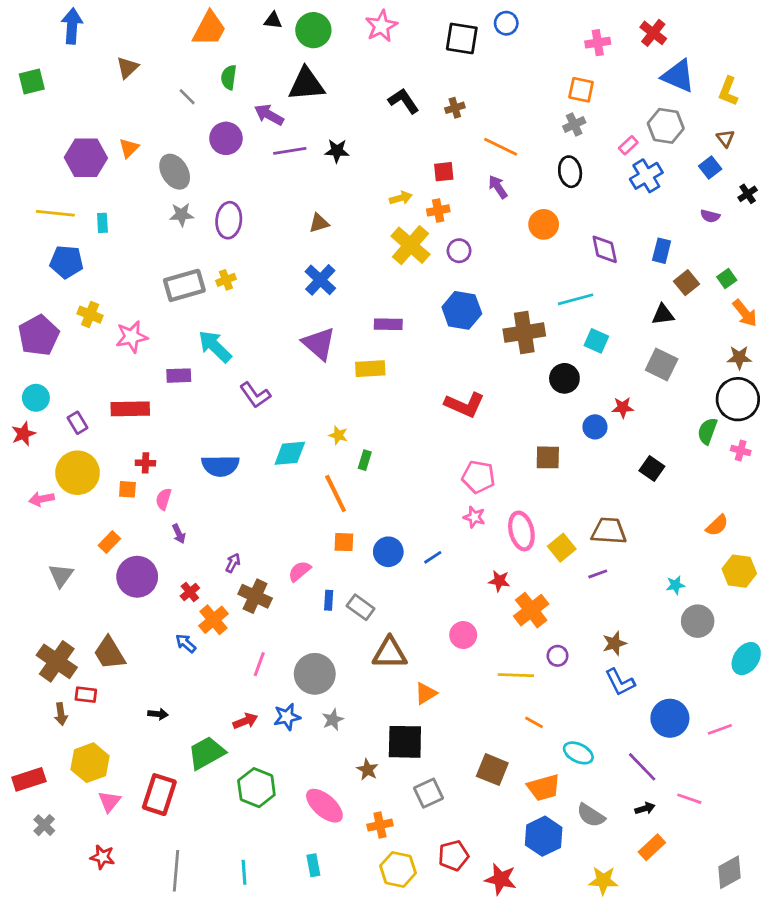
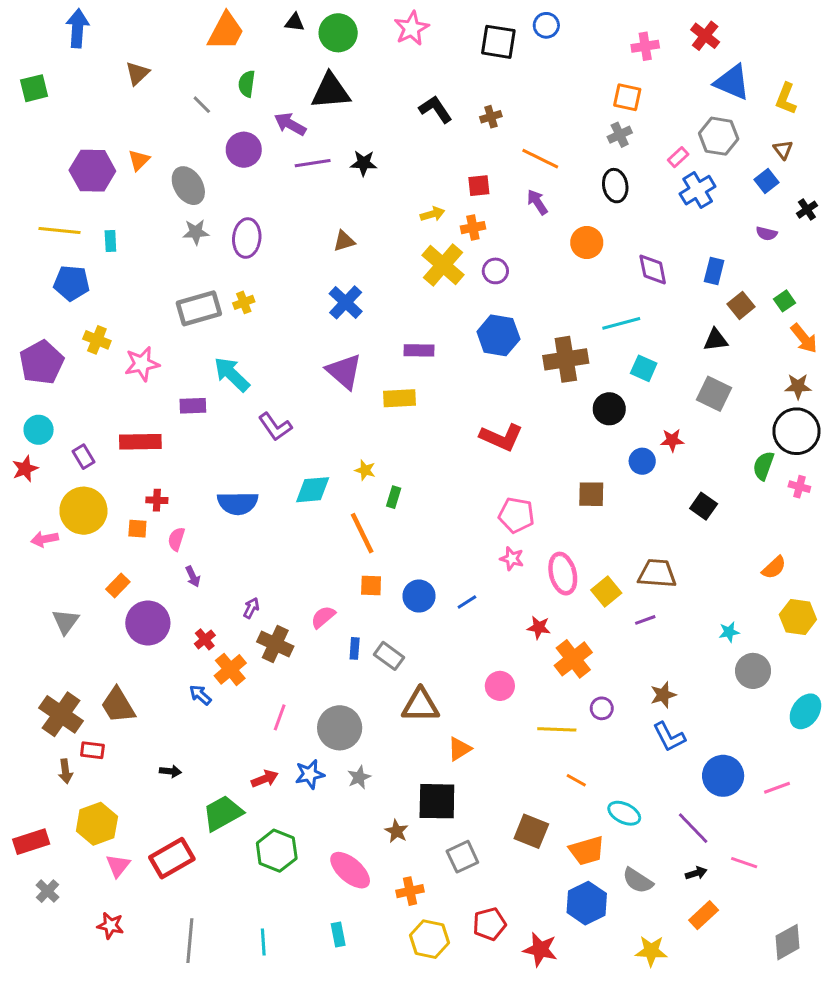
red rectangle: (159, 795) -> (172, 858), turned 42

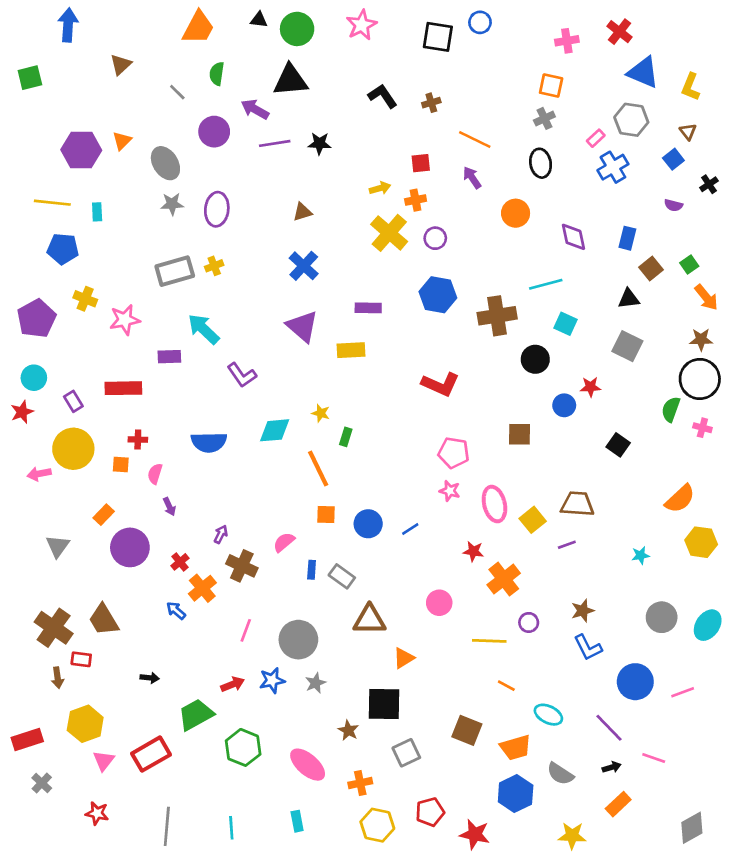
orange semicircle: (774, 568) -> (680, 499), size x1.4
gray circle: (753, 671) -> (662, 617), moved

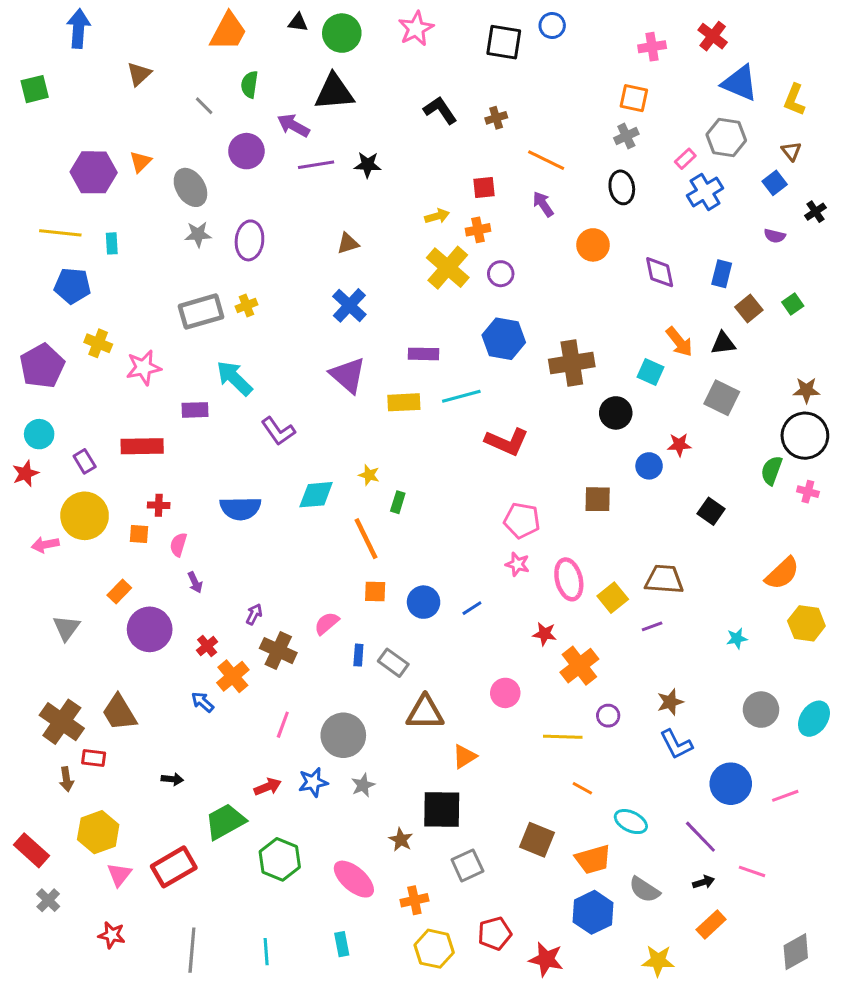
cyan line: (546, 284) -> (461, 396), moved
orange arrow: (706, 297) -> (679, 342), moved
red rectangle: (27, 740) -> (32, 850), turned 60

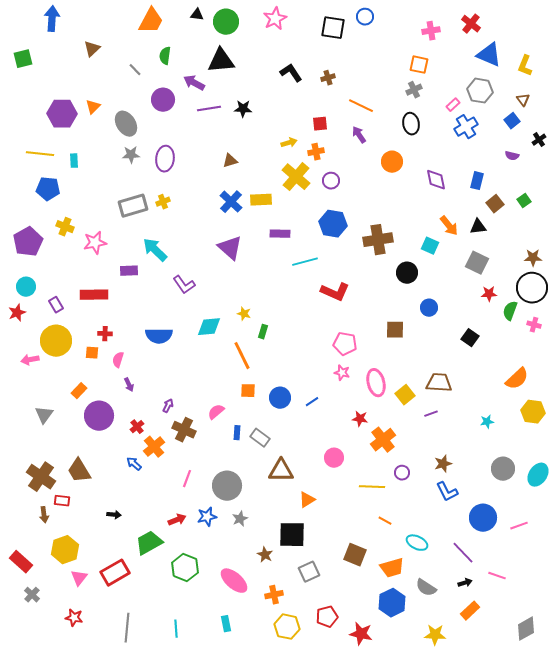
yellow rectangle: (404, 402) -> (261, 200), moved
red star: (679, 445) -> (489, 294), moved

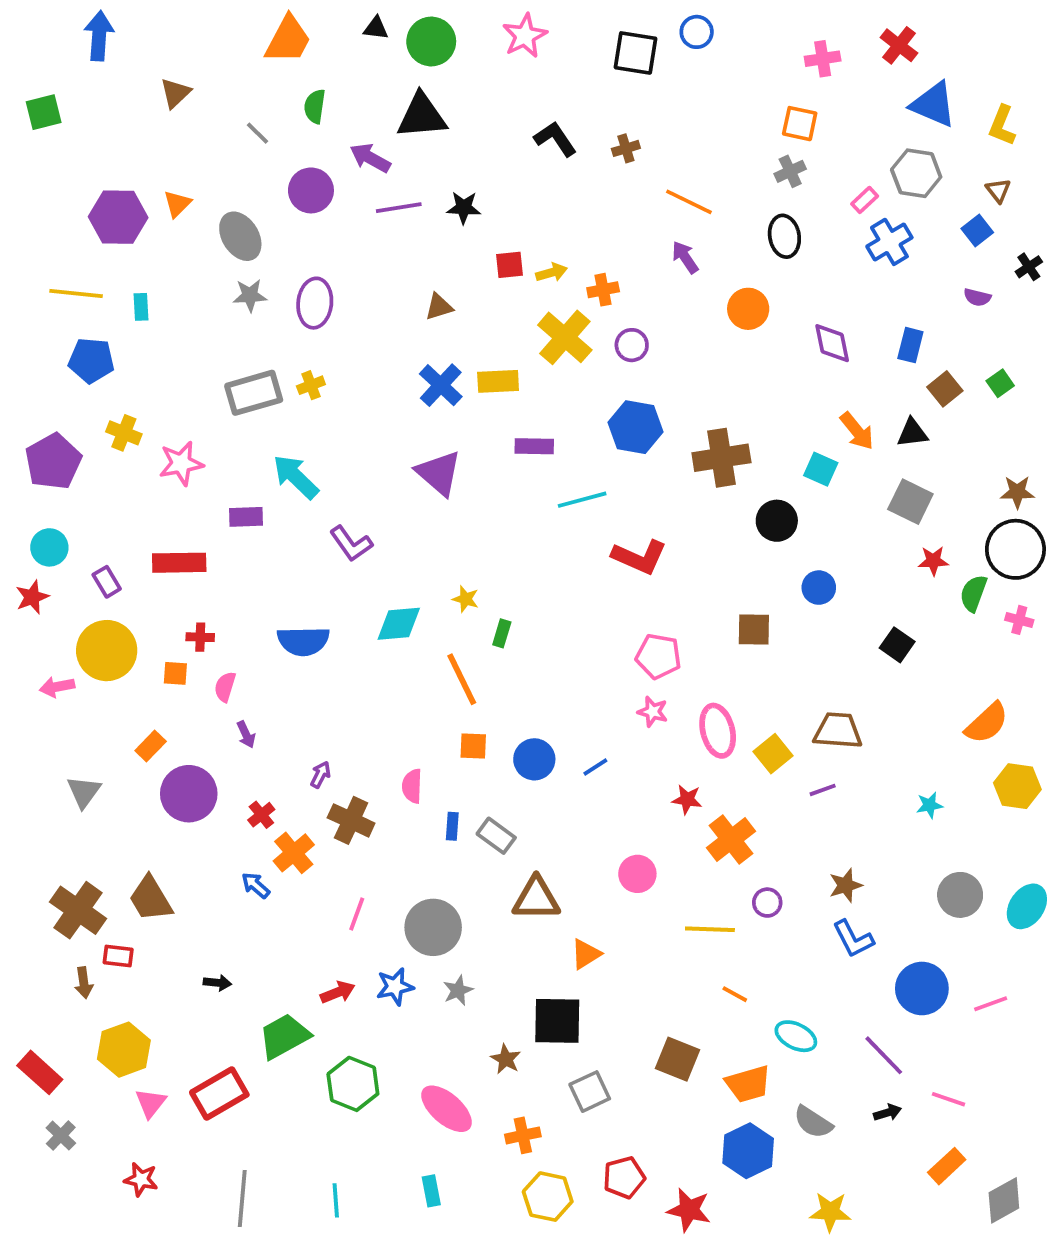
red square: (320, 124) -> (509, 265), moved
pink semicircle: (216, 412) -> (412, 786), turned -48
orange rectangle: (470, 611) -> (947, 1166), moved

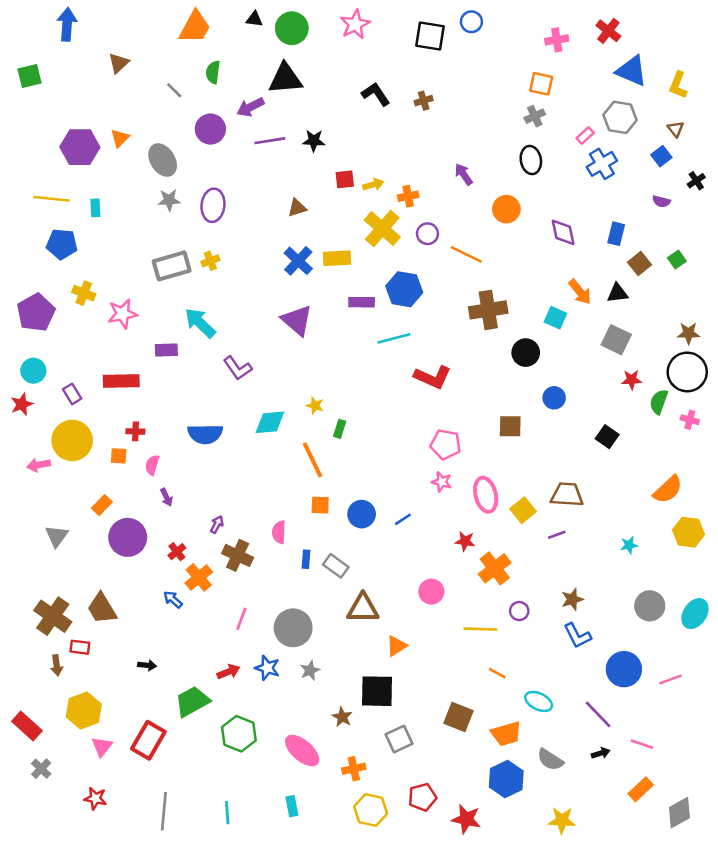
purple arrow: (370, 158) -> (250, 107), turned -56
orange line: (689, 202) -> (466, 254), moved
blue hexagon: (636, 427) -> (404, 289), moved
blue star: (395, 987) -> (267, 668), turned 30
red rectangle: (219, 1093) -> (148, 740), turned -30

